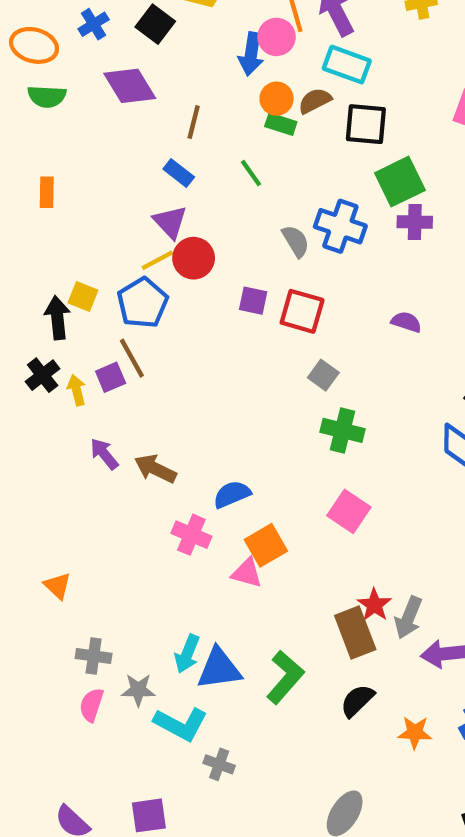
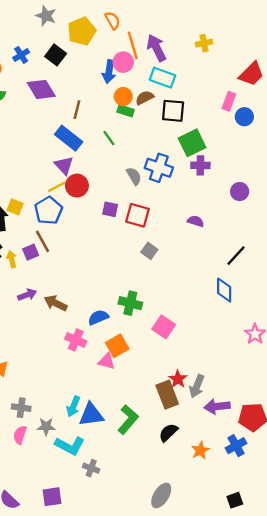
blue rectangle: (179, 173) -> (69, 138), size x1.6
green cross: (342, 430) -> (130, 303), moved
purple arrow: (104, 454) -> (27, 295), turned 108
orange star: (415, 733) -> (200, 450), turned -30

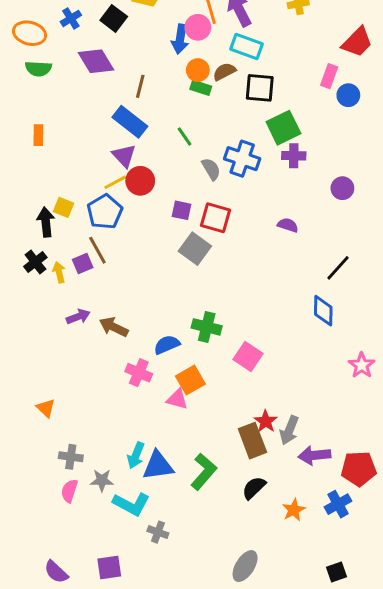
green line: (109, 138) -> (185, 137), moved
gray square: (149, 251) -> (195, 249), moved, size x1.5

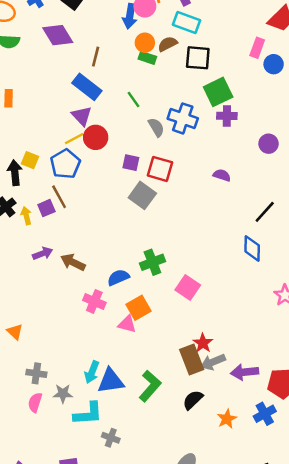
green cross: (207, 327) -> (152, 262), turned -35
gray arrow: (289, 430) -> (213, 362), moved, turned 45
cyan L-shape: (131, 504) -> (88, 414), turned -32

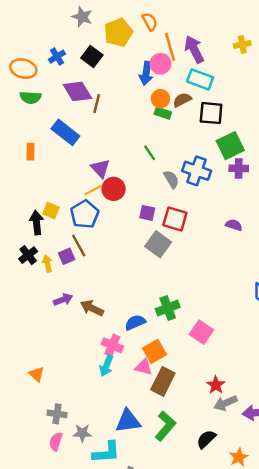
brown line: (96, 57) -> (97, 103), moved
blue rectangle: (87, 87) -> (65, 132), moved
brown rectangle: (192, 359) -> (163, 381), moved, turned 48
cyan arrow: (92, 372) -> (106, 366), moved

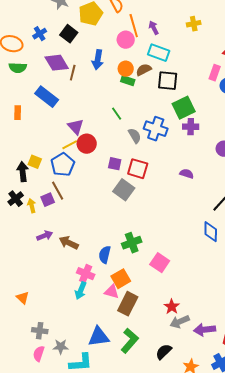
purple arrow: (194, 49) -> (154, 28), size x0.6
blue arrow: (146, 73) -> (98, 60), moved
blue semicircle: (135, 322) -> (105, 255), turned -54

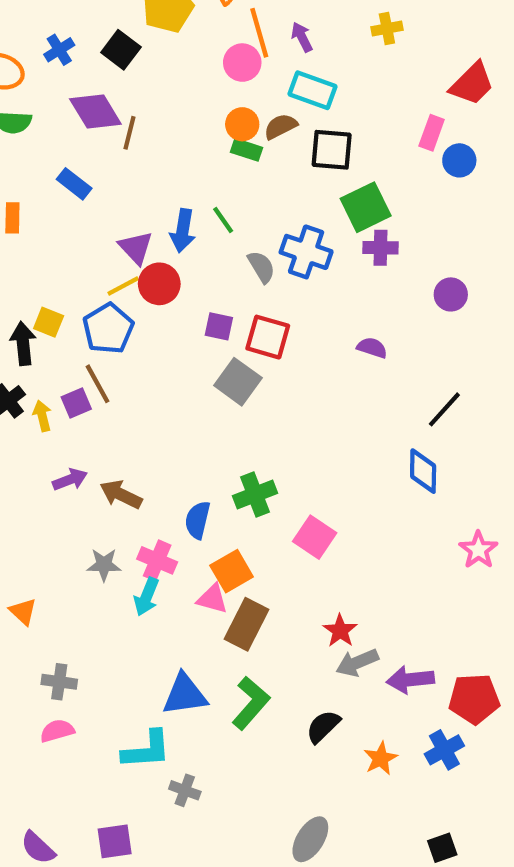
blue arrow: (98, 60) -> (183, 231), moved
blue rectangle: (47, 97) -> (74, 184), size x0.7
gray star: (61, 347) -> (104, 565), moved
pink semicircle: (39, 354) -> (57, 731), turned 56

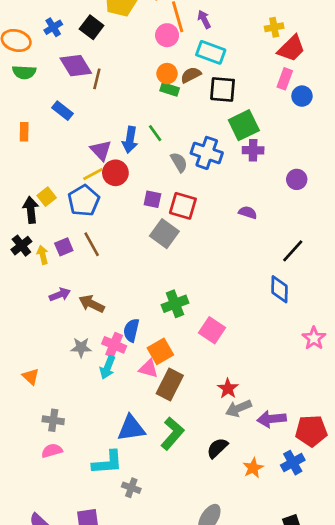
yellow cross: (387, 28) -> (274, 27), moved
red trapezoid: (472, 84) -> (291, 48), moved
yellow square: (49, 322) -> (47, 197), turned 30
brown line: (98, 384) -> (92, 244), moved
blue semicircle: (198, 520) -> (131, 330), moved

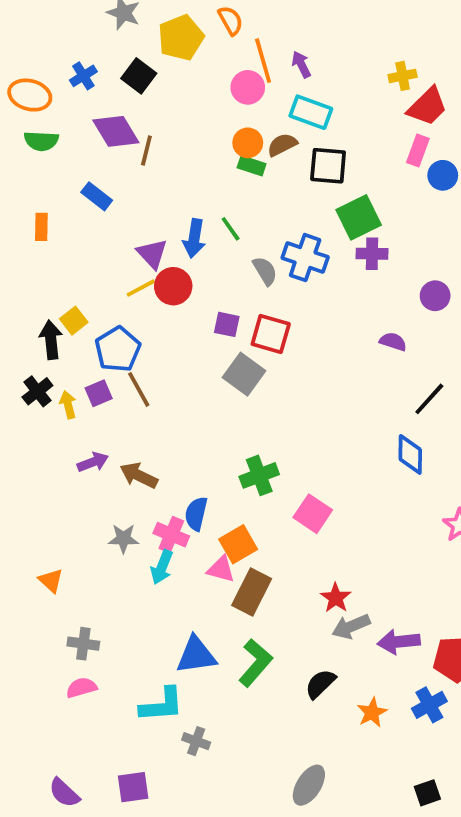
blue pentagon: (84, 201) -> (118, 349), moved
purple semicircle: (248, 212) -> (393, 342), moved

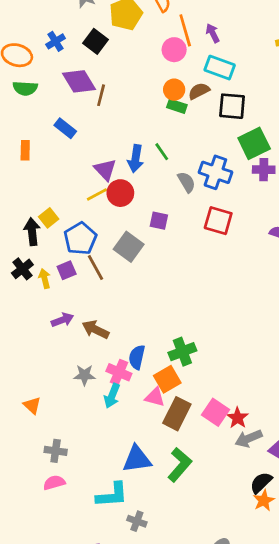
red square: (271, 334) -> (218, 221), moved
gray square: (244, 374) -> (129, 247), moved
green cross: (259, 475) -> (182, 352), moved
pink square: (313, 514) -> (215, 412), moved
black semicircle: (320, 684) -> (261, 483), moved

